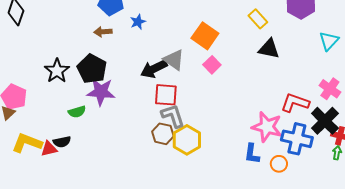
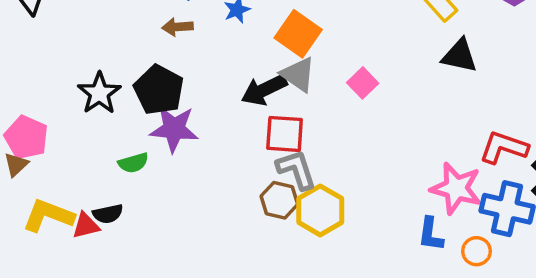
orange square: (205, 36) -> (298, 34), moved

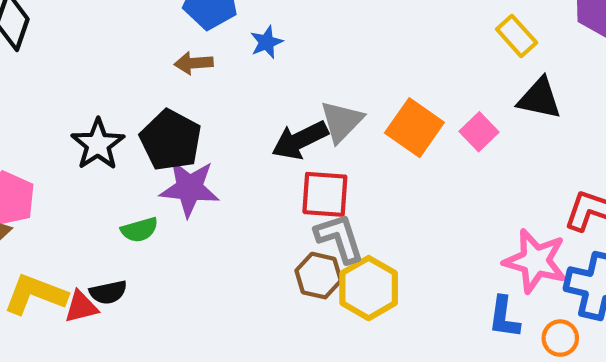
orange square: (298, 34) -> (414, 128), moved
gray triangle: (298, 74) -> (342, 121), turned 39
pink square: (363, 83) -> (479, 132), moved

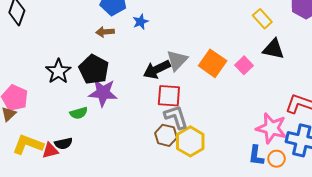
orange circle: (560, 338) -> (276, 159), moved

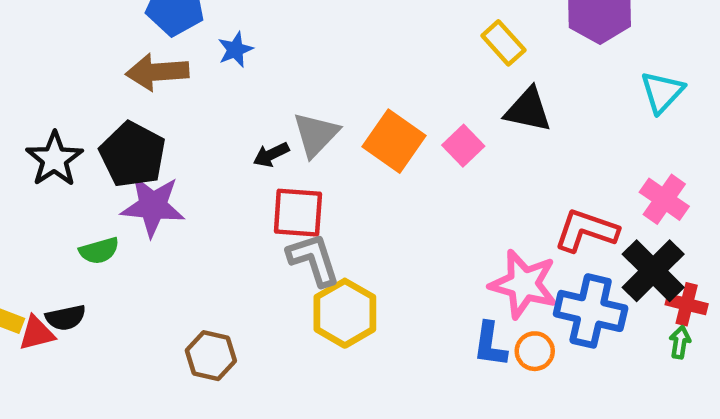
brown arrow: (105, 32) -> (157, 72), size x1.5
black arrow: (157, 69) -> (271, 155), size x0.6
brown hexagon: (166, 135) -> (211, 356), moved

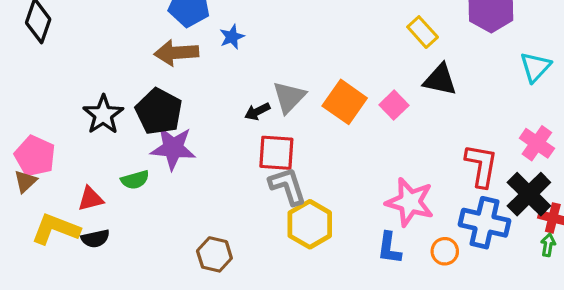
red L-shape: (586, 231) -> (481, 165), turned 81
pink star: (524, 284) -> (410, 202), moved
black semicircle: (66, 318) -> (95, 239), moved
red triangle: (37, 333) -> (91, 199), moved
blue L-shape: (490, 344) -> (389, 248), moved

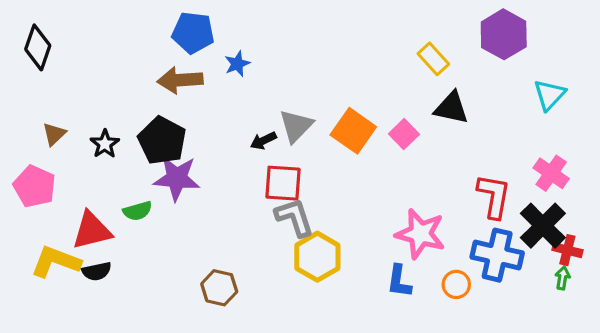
black star: (103, 115) -> (105, 144), size x0.7
brown triangle: (25, 181) -> (54, 134), moved
red triangle: (91, 199) -> (92, 230), size x1.5

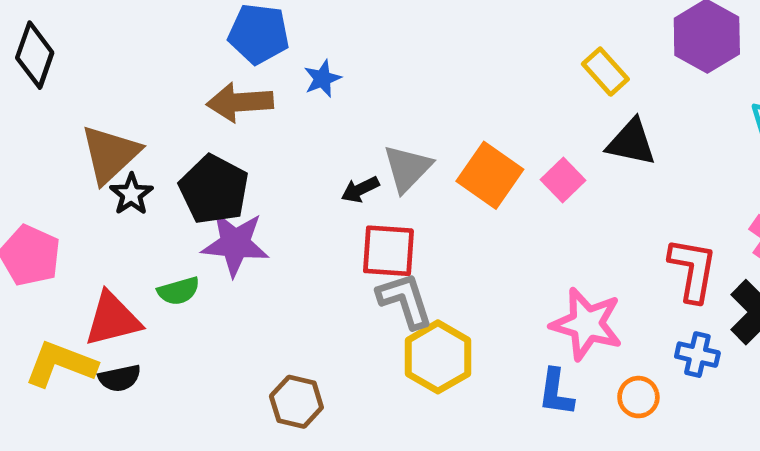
brown triangle: (54, 134) -> (110, 154), moved, size x1.8
blue cross: (497, 255) -> (697, 355), size x0.6

